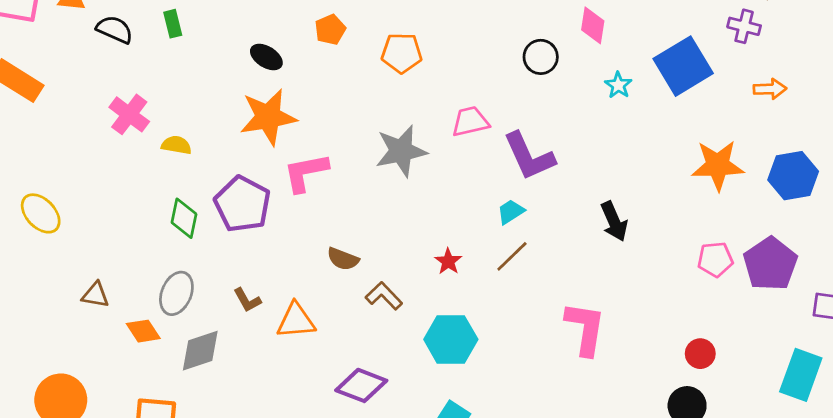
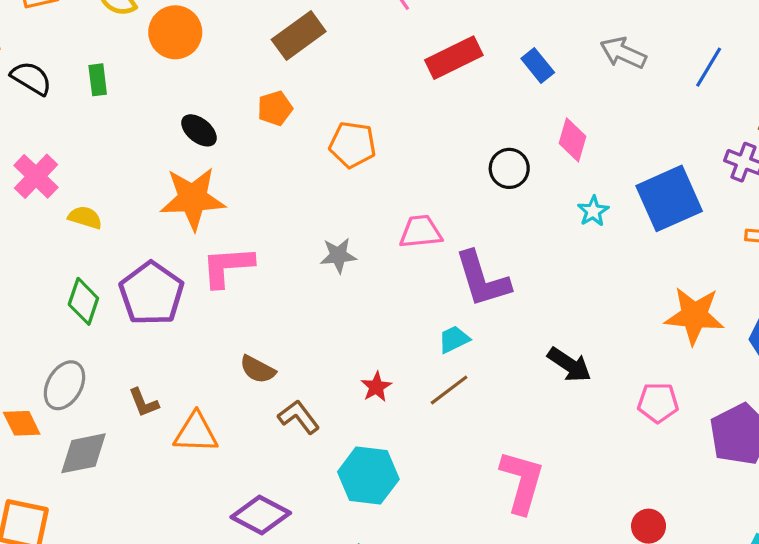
gray star: (401, 151) -> (338, 255), size x0.6
black arrow: (614, 221) -> (569, 365), turned -39
pink pentagon: (715, 259) -> (658, 403), moved

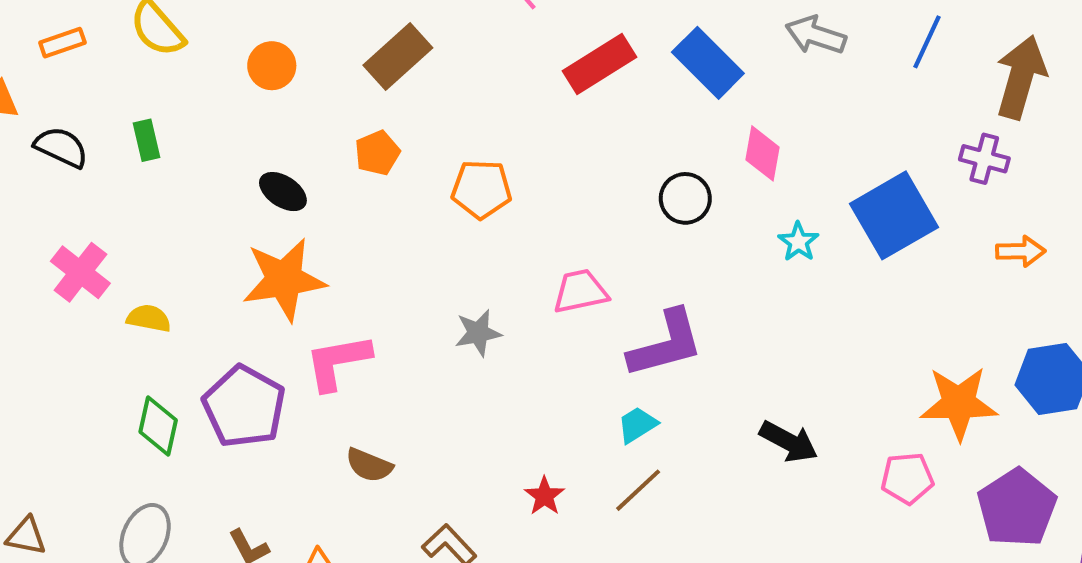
orange circle: (175, 32) -> (272, 66), moved, size x0.7
blue rectangle: (538, 66) -> (708, 63), size x1.6
purple L-shape: (482, 279) -> (666, 344), turned -82
orange star: (694, 316) -> (959, 403), moved
brown semicircle: (258, 369) -> (369, 465), moved

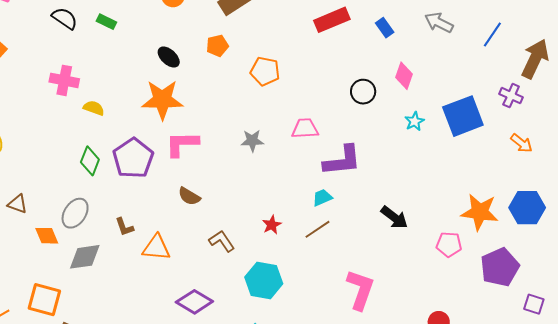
blue rectangle: (708, 63) -> (385, 28), size x0.6
green rectangle: (146, 140) -> (106, 22), turned -60
orange arrow: (1021, 251) -> (522, 143), turned 30
pink cross: (80, 272) -> (64, 80), turned -36

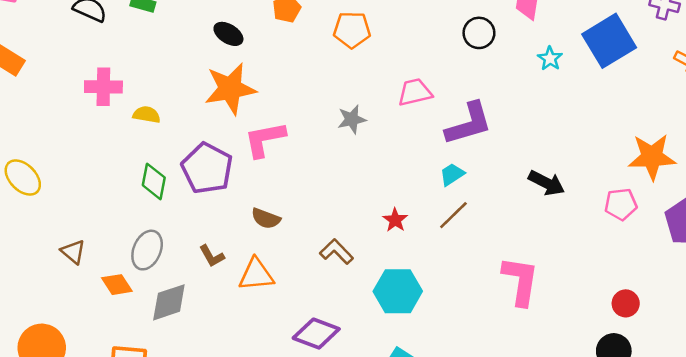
brown semicircle: (189, 196) -> (266, 218), moved
brown triangle: (17, 204) -> (73, 252), turned 30

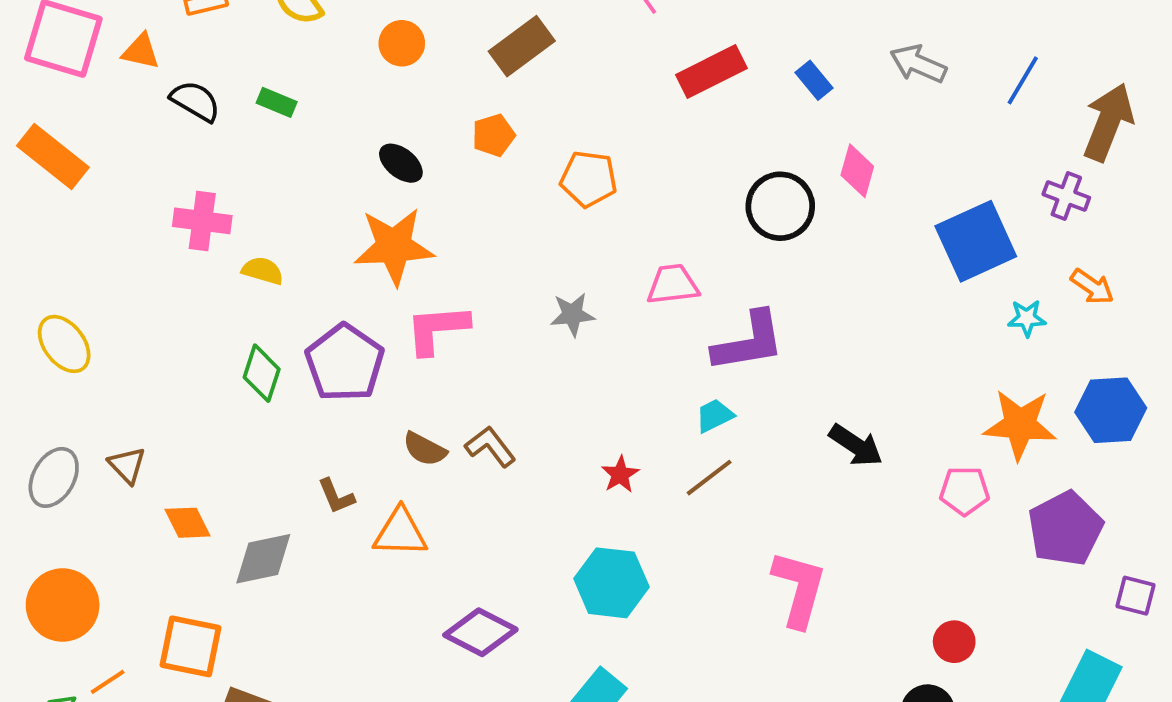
black circle: (479, 33) -> (780, 206), size x1.4
cyan star: (550, 58) -> (1027, 318), moved, turned 30
gray ellipse: (147, 250) -> (54, 477), moved
brown L-shape: (337, 252) -> (490, 447), moved

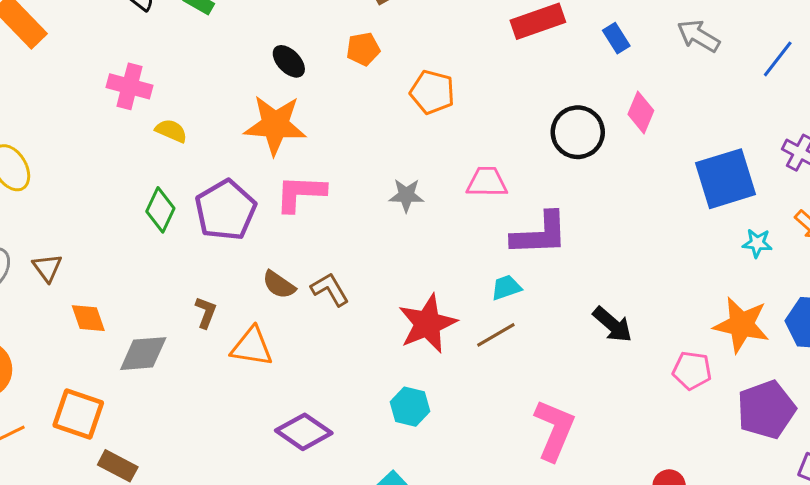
red star: (620, 474) -> (427, 324), size x2.0
brown L-shape: (336, 496) -> (206, 312), turned -144
cyan hexagon: (611, 583) -> (410, 407), size x0.7

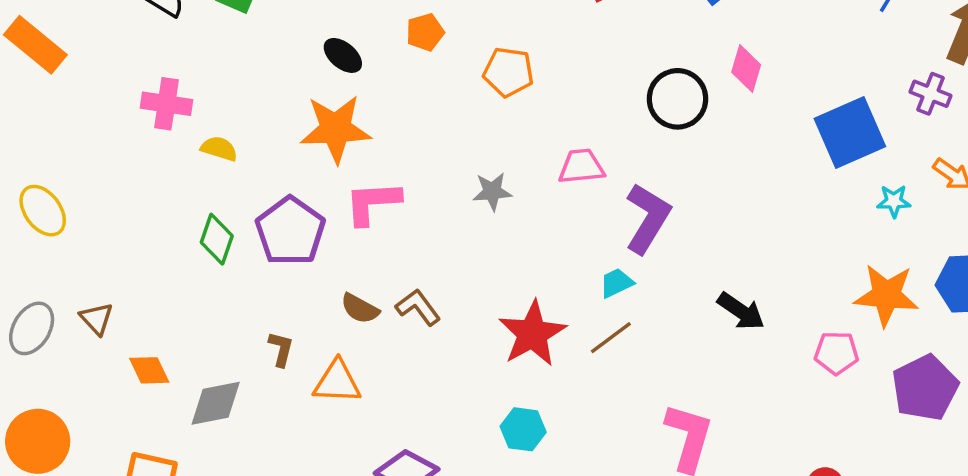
purple L-shape: (540, 234) -> (648, 218), turned -50

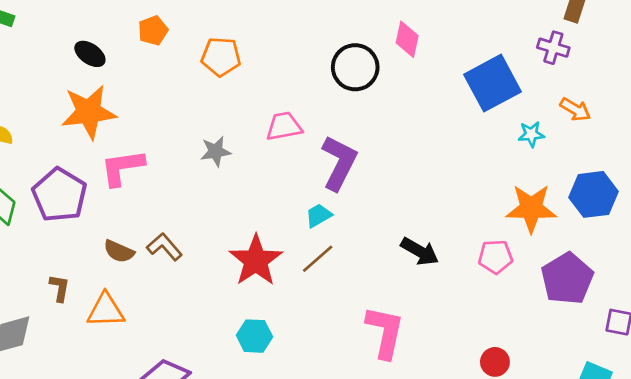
black arrow: (741, 311) -> (420, 251), moved

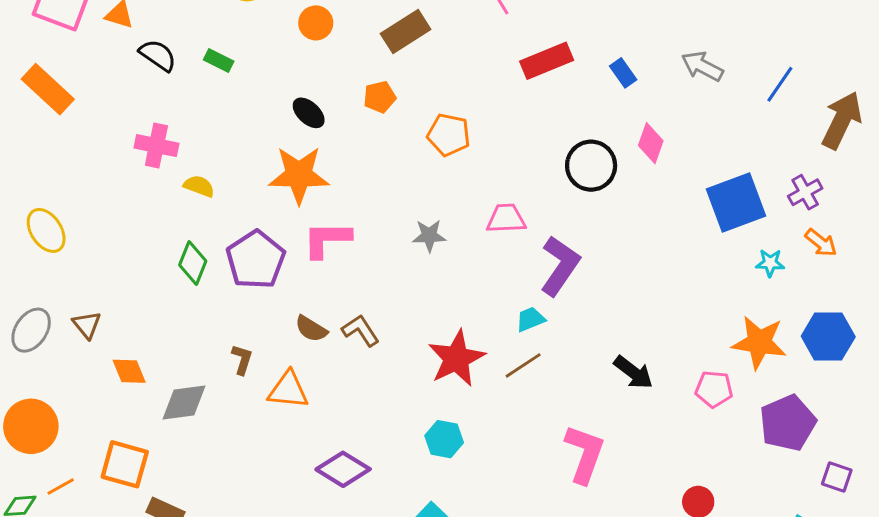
purple cross: (553, 48) -> (805, 192), moved, turned 36

